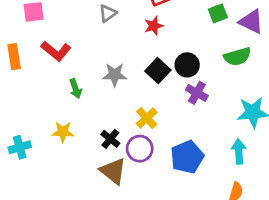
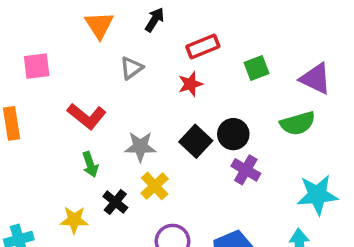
green square: (218, 13) -> (257, 68), moved
red L-shape: (56, 51) -> (87, 116), moved
yellow cross: (147, 118) -> (155, 186), moved
black cross: (110, 139) -> (115, 202), moved

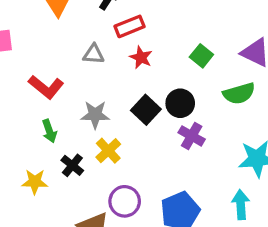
red rectangle: (203, 46) -> (130, 26), moved
gray triangle: (131, 68) -> (94, 54), moved, turned 40
green square: (257, 68) -> (201, 56), moved, turned -30
red star: (190, 84) -> (141, 57), turned -30

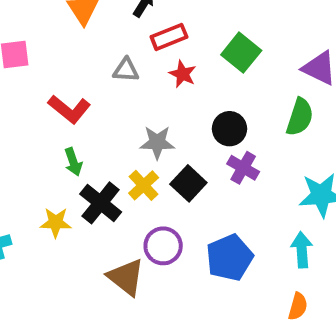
green square: (201, 56) -> (241, 53), moved, size x1.4
green semicircle: (239, 93) -> (300, 117), turned -56
black square: (146, 110) -> (188, 183), moved
gray star: (95, 115) -> (157, 142), moved
black cross: (72, 165) -> (101, 203), size x1.5

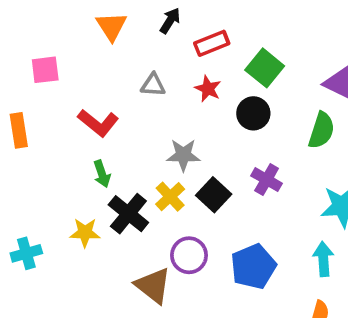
red rectangle: (169, 37) -> (212, 43), moved
black circle: (229, 129) -> (253, 113), moved

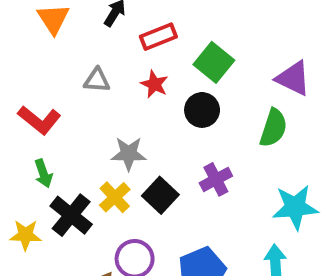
purple cross: (267, 180) -> (216, 179), turned 32

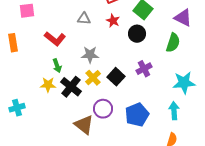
gray star: (129, 154) -> (90, 55), moved
yellow star: (25, 235) -> (48, 85), moved

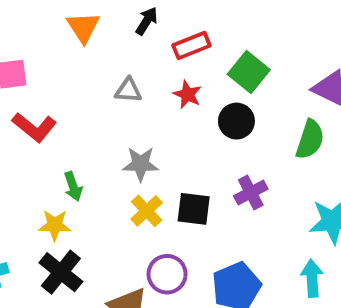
red L-shape: (55, 39) -> (34, 127), moved
black square: (116, 77) -> (194, 209), turned -36
black cross: (71, 87) -> (61, 272), moved

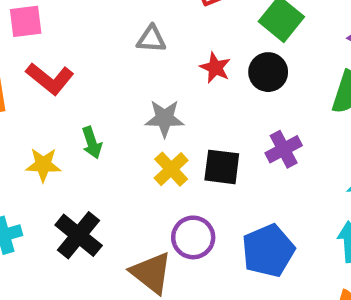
red star: (187, 95) -> (215, 68), moved
yellow star: (55, 225) -> (43, 165), moved

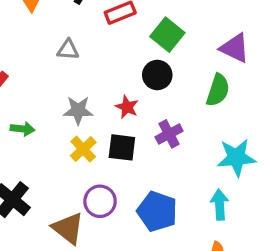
red star: (215, 68) -> (127, 107), moved
green arrow: (92, 143) -> (23, 129), turned -65
blue pentagon: (268, 251) -> (157, 211), turned -30

